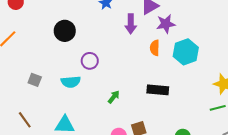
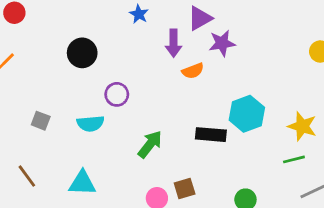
orange semicircle: (155, 48) -> (193, 71), moved, turned -112
cyan hexagon: (186, 52) -> (247, 114), moved
green arrow: (114, 97) -> (150, 144), size x1.5

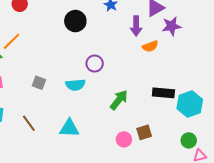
black circle: (82, 53) -> (75, 21), moved
cyan hexagon: (247, 114) -> (190, 104), moved

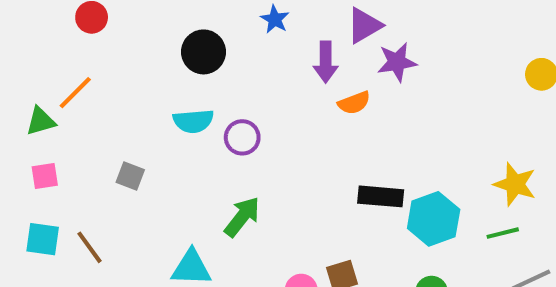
cyan semicircle: (75, 85) -> (193, 121), moved
green arrow: (119, 100) -> (242, 217), moved
brown line: (29, 123) -> (90, 247), moved

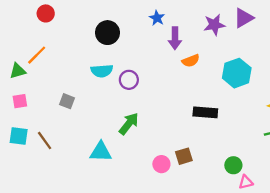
blue star: (275, 19) -> (157, 18), moved
purple triangle: (364, 25) -> (244, 18), moved
purple star: (397, 62) -> (214, 25), moved
cyan hexagon: (434, 219) -> (237, 73), moved

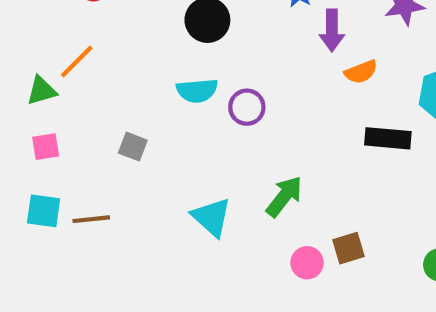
black rectangle: (205, 112) -> (388, 138), moved
green arrow: (129, 124) -> (284, 196), moved
brown line: (45, 141) -> (91, 219), turned -60
cyan triangle: (101, 152) -> (212, 217), moved, turned 40

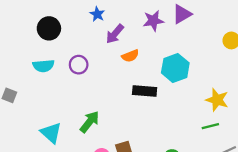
purple arrow: (332, 30) -> (115, 34), turned 40
purple circle: (247, 107) -> (79, 65), moved

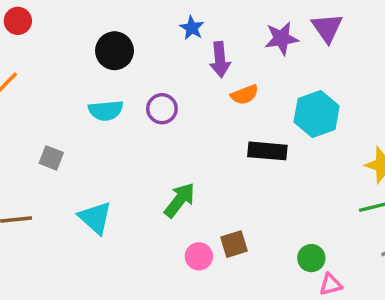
purple triangle: (182, 14) -> (327, 28), turned -35
purple arrow: (115, 34) -> (220, 60), turned -45
cyan triangle: (51, 133) -> (95, 218), moved

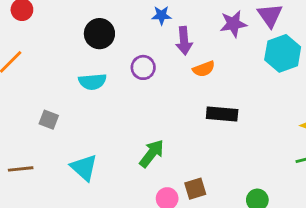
blue star: (192, 28) -> (161, 15), turned -30
purple circle: (162, 109) -> (143, 67), moved
cyan hexagon: (317, 114) -> (283, 53), moved

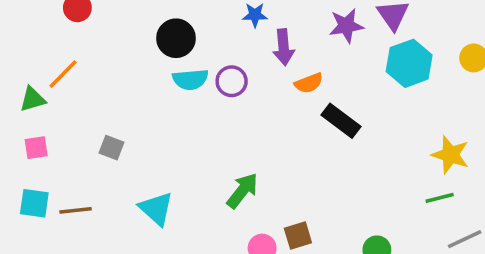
cyan semicircle: (92, 82) -> (190, 79), moved
black rectangle: (222, 114) -> (341, 121), moved, turned 32

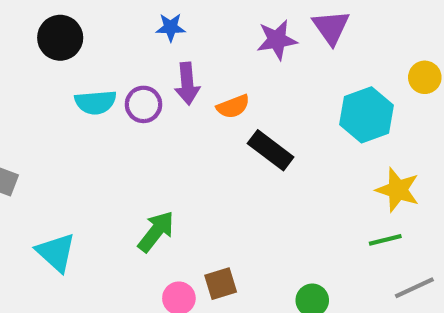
black circle: (176, 38) -> (60, 38), moved
purple arrow: (284, 47) -> (187, 84), moved
cyan hexagon: (409, 63) -> (366, 115), moved

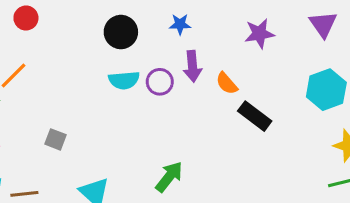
purple triangle: (331, 27) -> (323, 24), moved
black circle: (60, 38) -> (121, 32), moved
orange semicircle: (233, 106) -> (227, 83), turned 70

